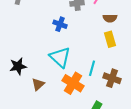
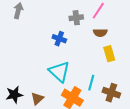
brown semicircle: (110, 18) -> (100, 33), moved
black star: (18, 66) -> (14, 95), moved

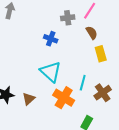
brown semicircle: (100, 33) -> (92, 33), turned -120
brown cross: (111, 93) -> (103, 93), turned 36

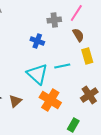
cyan line: (83, 83) -> (62, 66), moved, turned 63

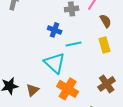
brown semicircle: (78, 35) -> (106, 21), moved
cyan line: (62, 66) -> (74, 44), moved

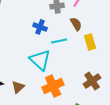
brown semicircle: (106, 21) -> (76, 24), moved
orange cross: (68, 89) -> (53, 86), turned 35

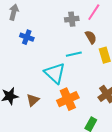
blue cross: (40, 27) -> (27, 37), moved

